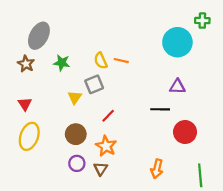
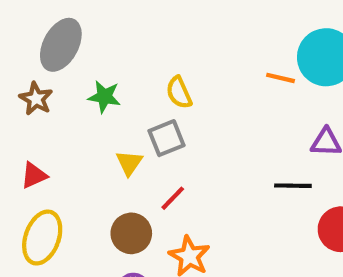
orange line: (121, 61) -> (280, 78), moved
red triangle: (25, 104) -> (34, 175), turned 40
red line: (108, 116) -> (173, 198), moved

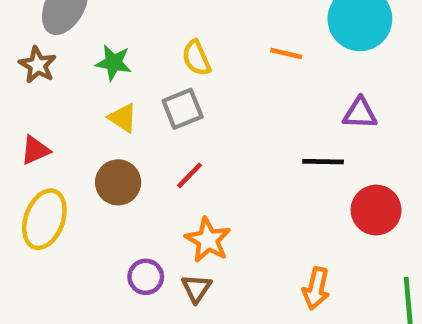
orange line: (280, 78) -> (286, 53), moved
yellow triangle: (129, 163) -> (123, 118), moved, turned -32
brown circle: (131, 233) -> (118, 182), moved

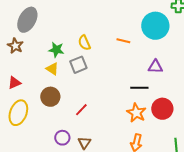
green star: (113, 63) -> (56, 50), moved
red line: (189, 175) -> (81, 110), moved
orange star: (208, 240) -> (136, 113), moved

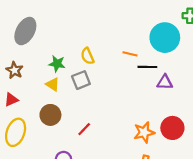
brown star: (15, 46) -> (14, 70), moved
black line: (139, 88) -> (147, 67), moved
orange star: (136, 113) -> (144, 132), turned 30

